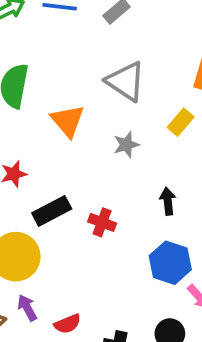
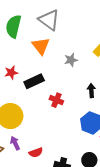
gray triangle: (126, 81) -> (49, 20), moved
black rectangle: (52, 211) -> (34, 81), moved

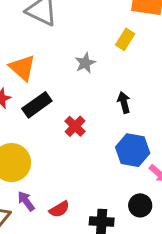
orange triangle: (41, 46) -> (22, 68), moved
red cross: (56, 100) -> (75, 126), turned 32

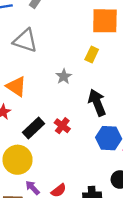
black arrow: (124, 102) -> (97, 103), size x1.6
black rectangle: (37, 105) -> (33, 128), moved

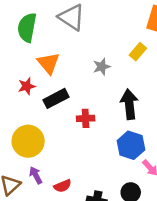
red cross: (62, 126) -> (86, 118), turned 35
black rectangle: (33, 128) -> (56, 98), moved

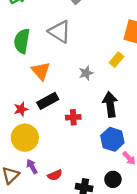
red star: (27, 86) -> (21, 109), moved

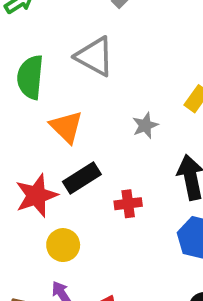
red star: (21, 109) -> (36, 196), size x1.6
yellow circle: (25, 138) -> (63, 245), moved, size x0.7

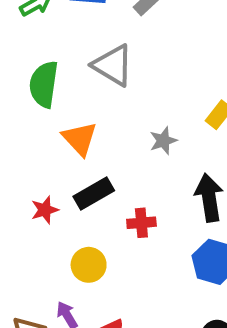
red star: (36, 196) -> (45, 210), size x0.6
yellow circle: (63, 245) -> (89, 265), moved

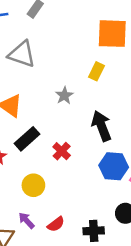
red cross: (141, 223) -> (62, 151), turned -30

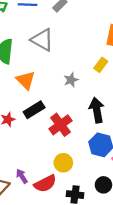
red cross: (62, 151) -> (61, 125), size x1.5
yellow circle: (33, 185) -> (63, 163), moved
red semicircle: (56, 224) -> (45, 184), size x1.5

